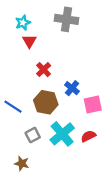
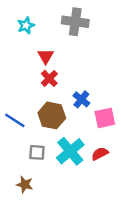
red triangle: (29, 41) -> (46, 56), moved
gray square: (33, 135) -> (37, 152), turned 32

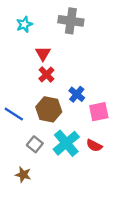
gray square: (37, 152) -> (35, 144), turned 35
red semicircle: (100, 154) -> (94, 145), turned -126

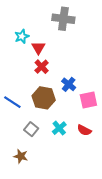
cyan star: (24, 24) -> (22, 36), moved
cyan cross: (66, 143) -> (59, 128), size x0.6

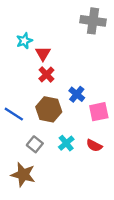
gray cross: (63, 19) -> (93, 21), moved
brown star: (21, 156) -> (23, 175), size x1.5

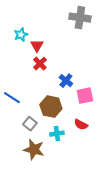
brown hexagon: (49, 109) -> (51, 107), moved
cyan cross: (66, 143) -> (57, 134), moved, turned 32
brown star: (23, 175) -> (34, 150), moved

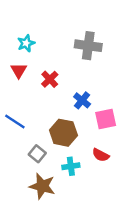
gray cross: (80, 18) -> (88, 46), moved
red triangle: (37, 46) -> (19, 71), moved

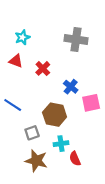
red triangle: (19, 71) -> (16, 61), turned -40
gray square: (37, 154) -> (32, 133), turned 32
red semicircle: (101, 155) -> (75, 159), moved, turned 40

